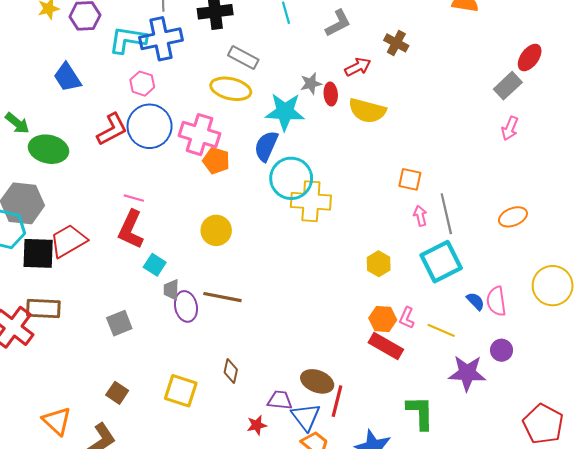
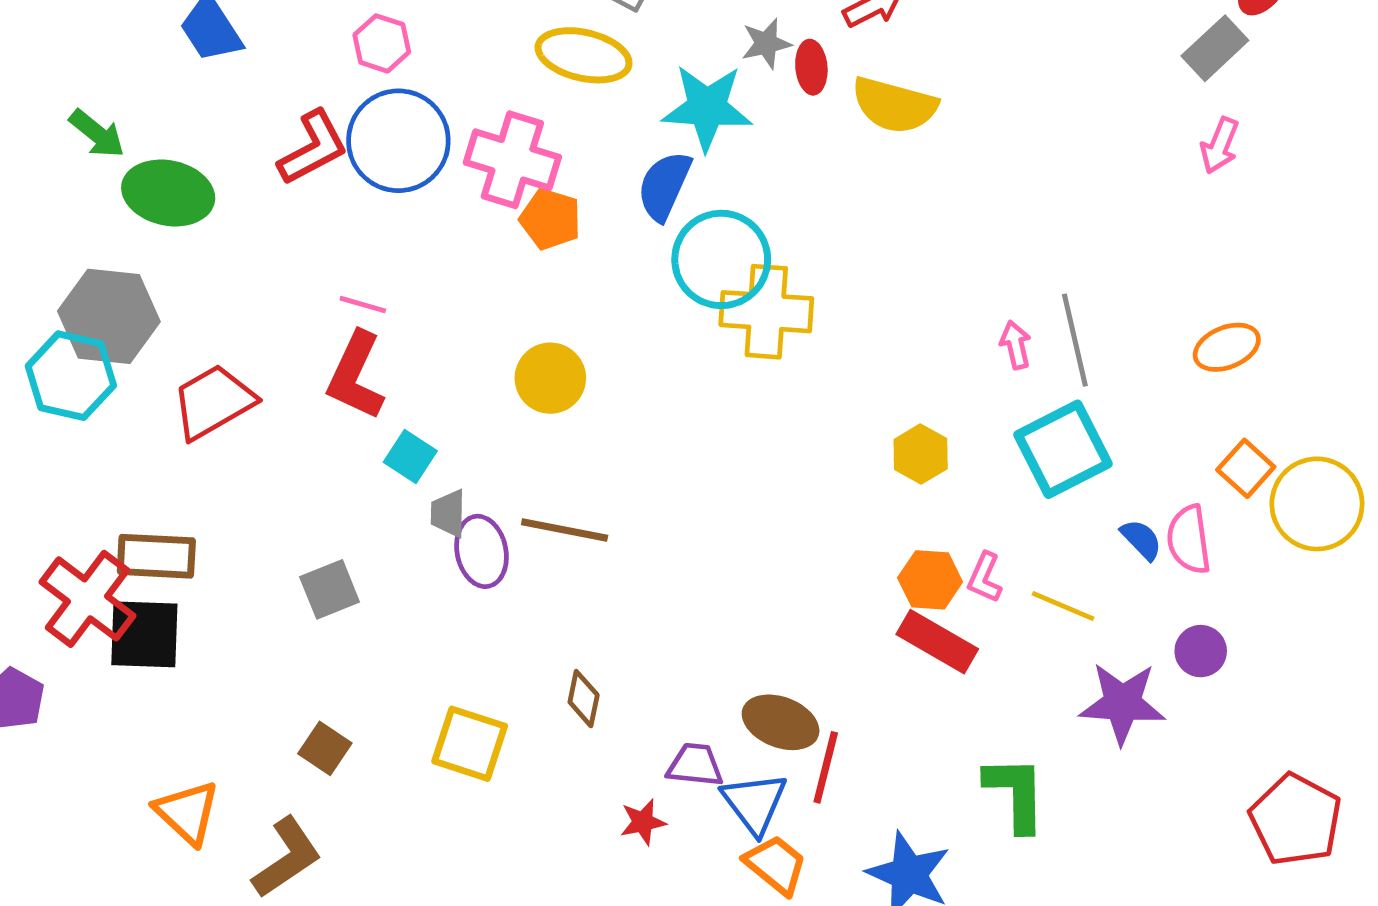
orange square: (410, 179) -> (1246, 468), moved, turned 30
black square: (38, 253) -> (144, 634), moved

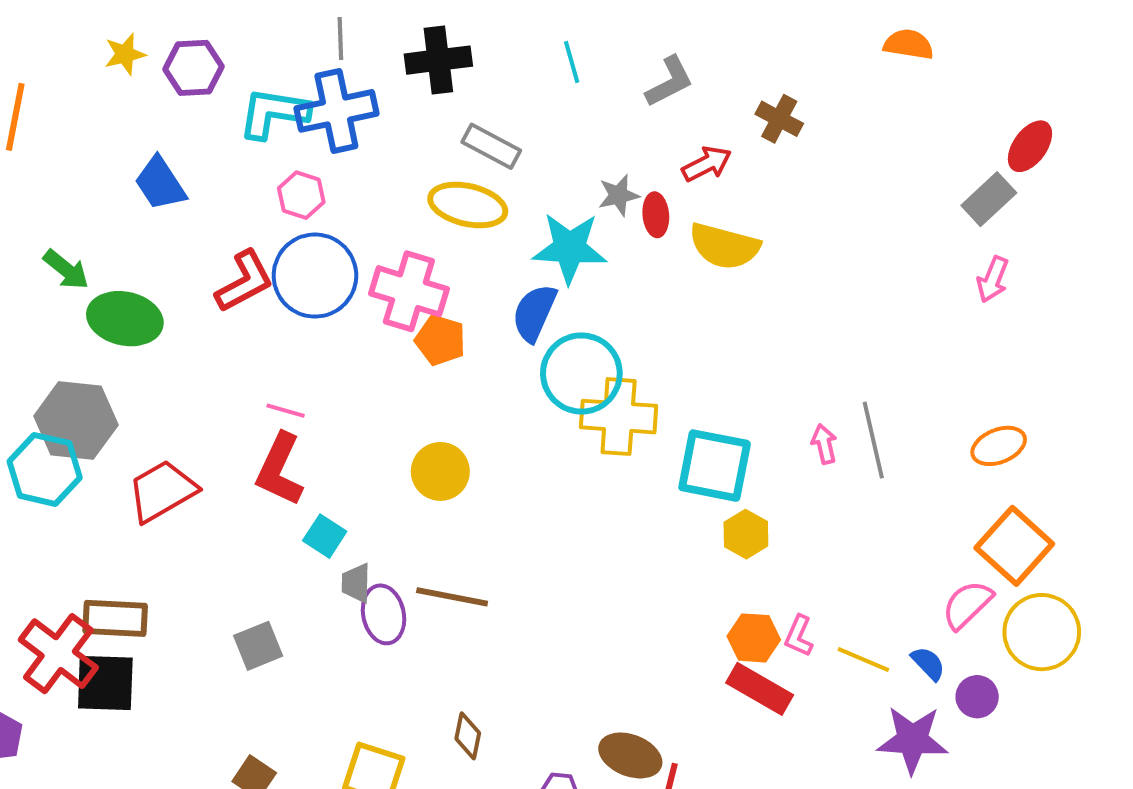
cyan square: (1063, 449) -> (715, 466), moved, turned 38
orange square: (1246, 468) -> (1014, 546), size x1.6
yellow circle: (1317, 504) -> (1042, 632), moved
blue semicircle: (1141, 540) -> (928, 663), moved
pink semicircle: (1189, 540) -> (967, 605), turned 54

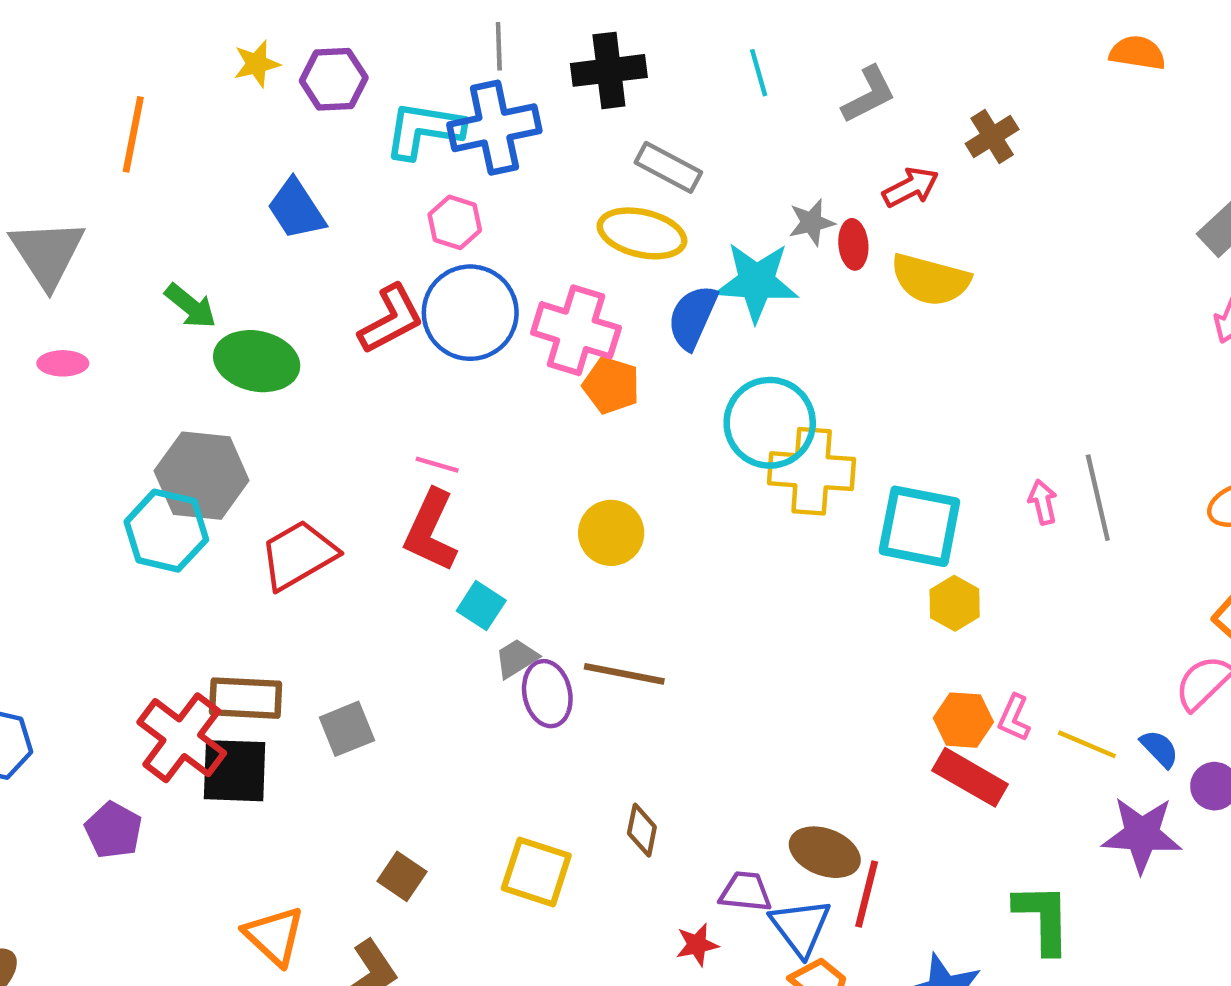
brown cross: (779, 119) -> (992, 137), turned 30
blue semicircle: (534, 313) -> (693, 317), moved
gray trapezoid: (356, 583) -> (516, 658), turned 57
gray square: (258, 646) -> (347, 729), moved

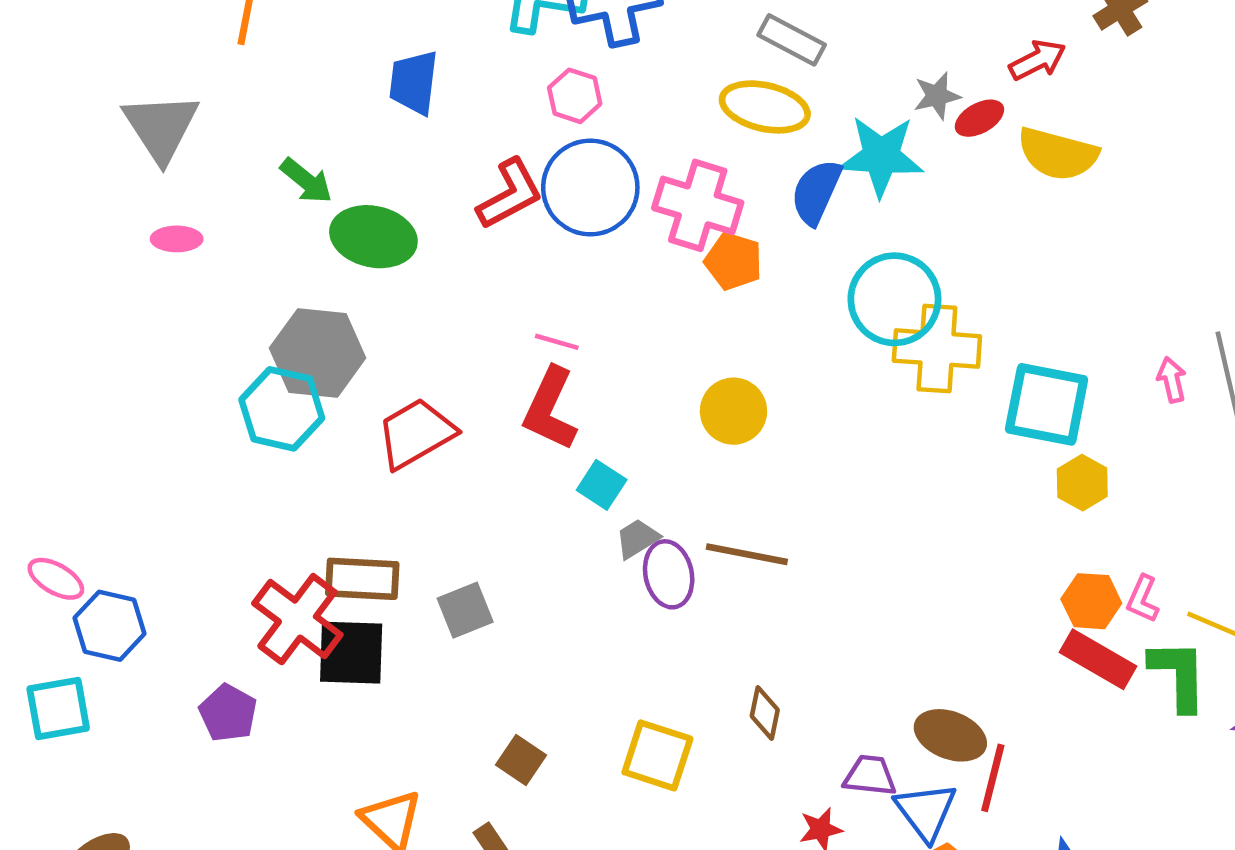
blue trapezoid: (296, 209) -> (414, 82), turned 40
red ellipse: (853, 244) -> (979, 118), turned 66
green L-shape: (1043, 918) -> (1178, 675), moved

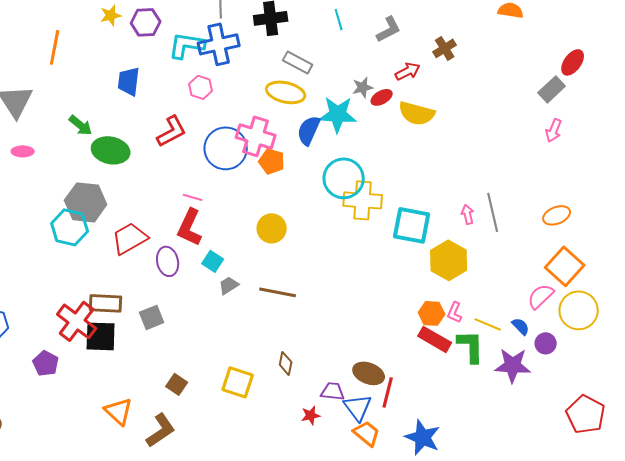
blue circle: (590, 187) -> (226, 148), moved
yellow hexagon: (1082, 483) -> (449, 260), moved, size x1.6
purple ellipse: (669, 574) -> (168, 261), moved

